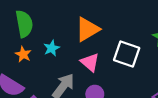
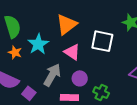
cyan star: (52, 48) -> (38, 44), size x1.5

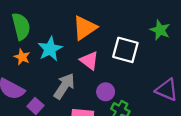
purple circle: (80, 78) -> (106, 92), moved

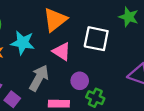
cyan star: (50, 49) -> (23, 43), turned -30

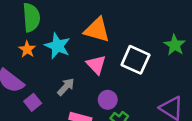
orange triangle: (55, 20) -> (97, 30), turned 40
gray arrow: (39, 78) -> (66, 87), size x0.7

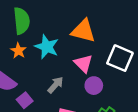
purple circle: (108, 100) -> (94, 86), moved

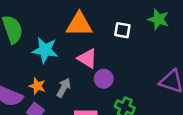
orange star: (18, 51) -> (37, 86), moved
white square: (120, 58) -> (122, 30), moved, size x0.6

